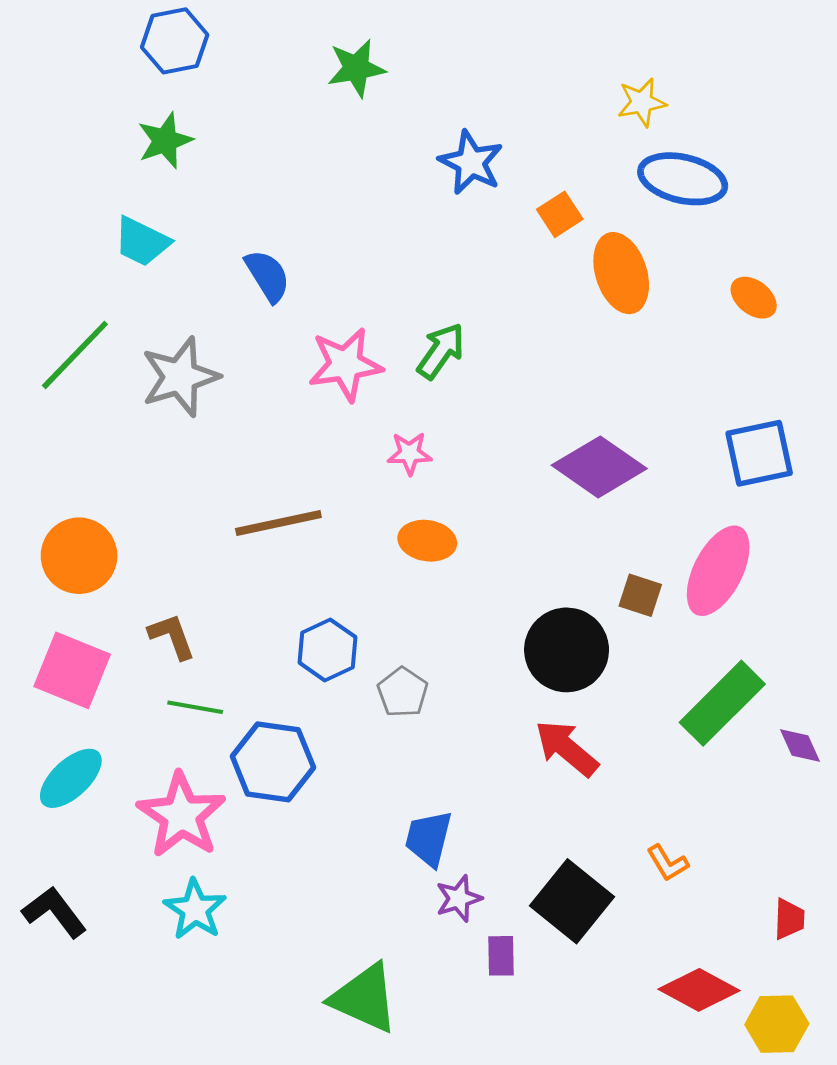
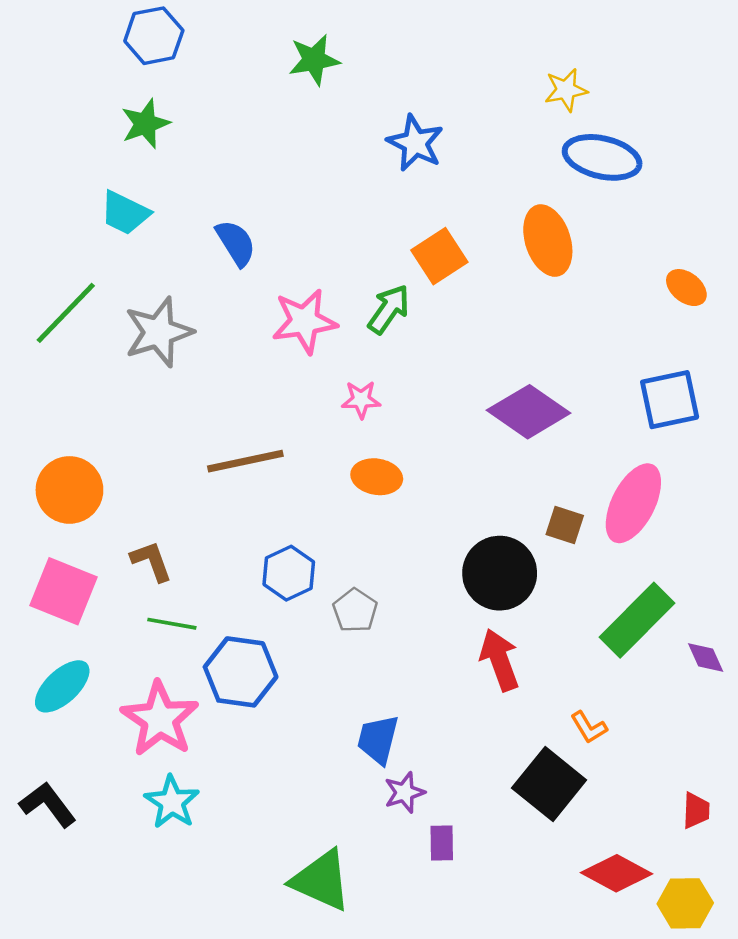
orange square: (560, 214) -> (439, 256), moved, size x1.4
orange ellipse: (754, 298) -> (686, 288), moved
red arrow: (567, 748) -> (500, 660), turned 30
orange L-shape: (668, 863) -> (589, 727), moved
black square: (572, 901) -> (549, 784), moved

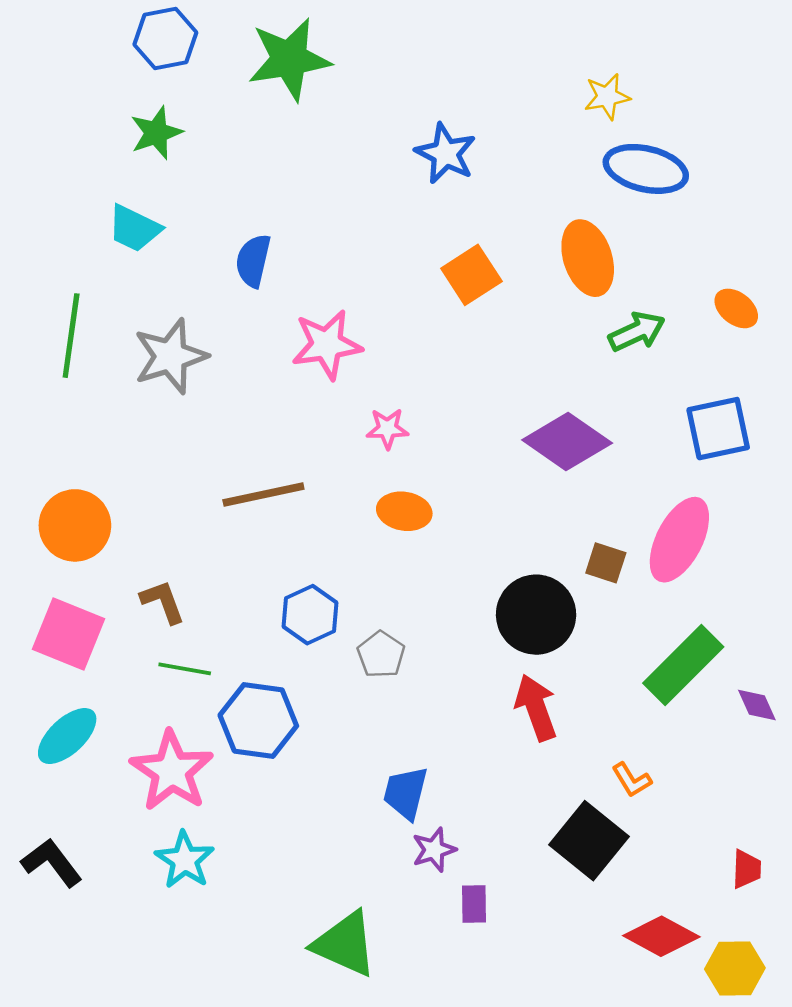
green star: (314, 60) -> (289, 59), moved, size x1.5
blue semicircle: (236, 243) -> (253, 261), turned -135
green arrow: (389, 309) -> (637, 332), moved, turned 30
green line: (66, 313) -> (71, 336), turned -36

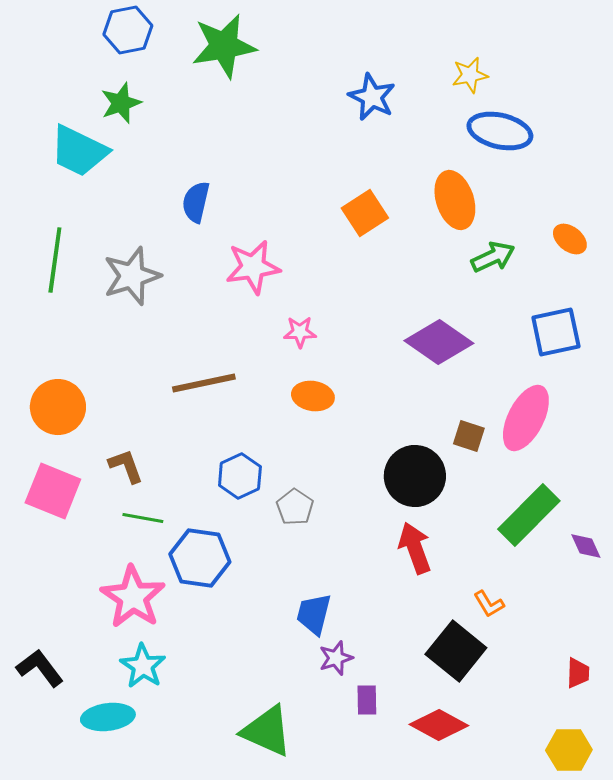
blue star: (446, 153) -> (372, 97), moved
cyan trapezoid: (134, 228) -> (79, 151), moved, size x1.4
cyan ellipse: (67, 736) -> (108, 717), moved, turned 36
red diamond: (661, 936) -> (439, 725), moved

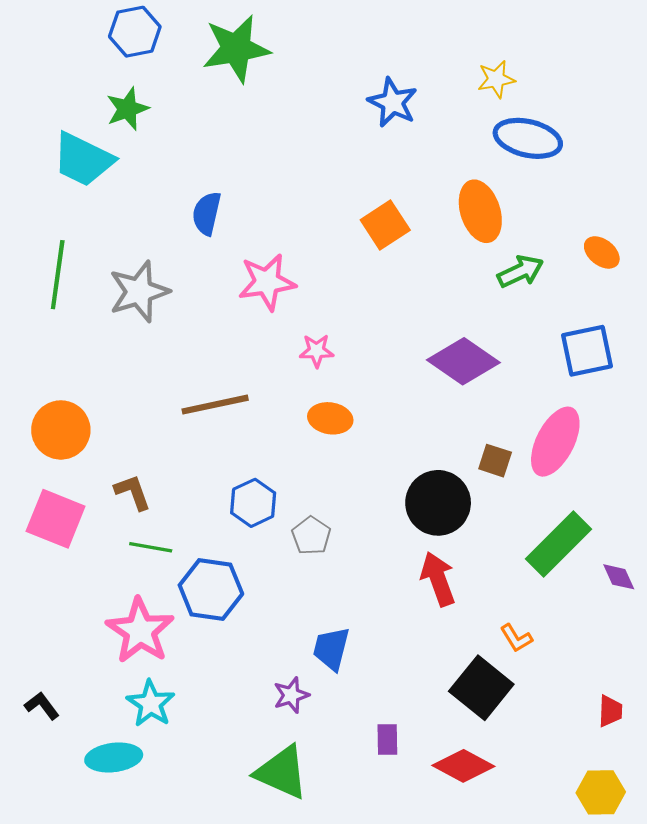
purple star: (336, 658) -> (291, 695), moved
black L-shape: (40, 668) -> (42, 706), size x0.7

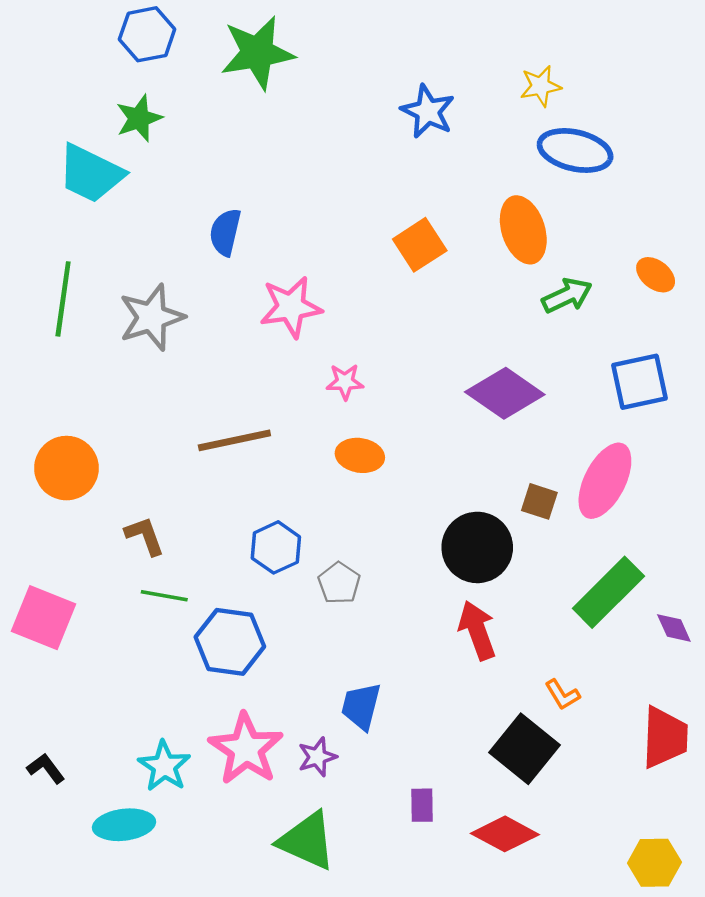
pink square: (56, 519) -> (43, 618), moved
pink star: (140, 631) -> (246, 749), moved
red trapezoid: (610, 711) -> (665, 737), moved, size x1.8

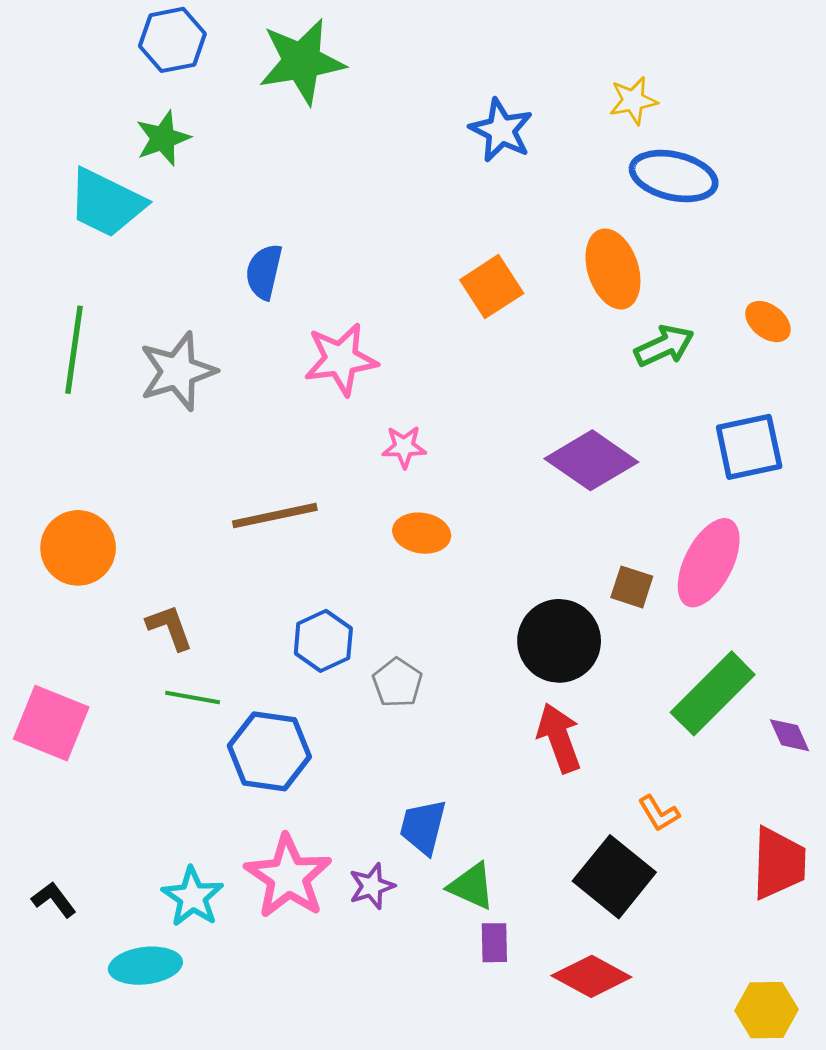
green triangle: (307, 841) -> (471, 886), moved, size x0.7

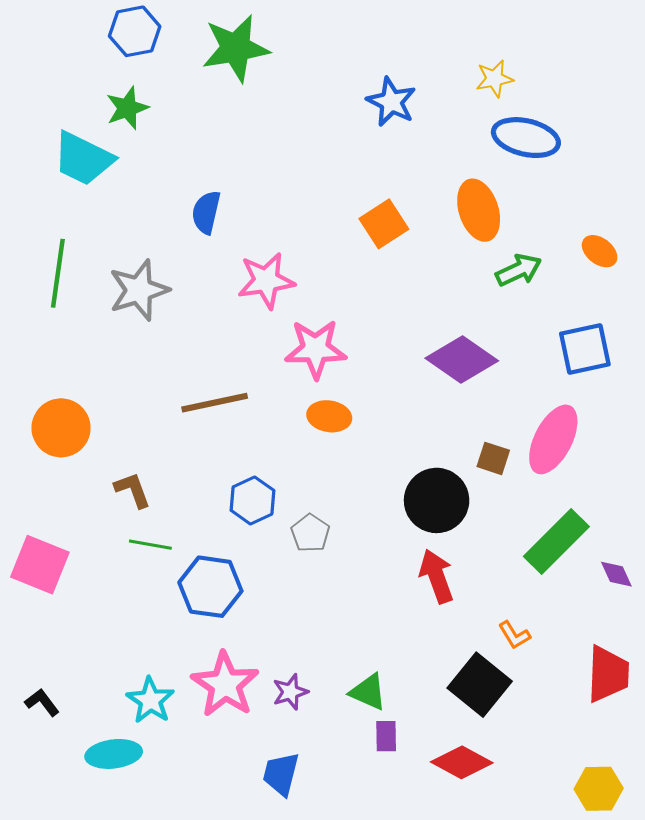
pink star: (404, 447) -> (316, 349), size x1.8
blue trapezoid: (423, 827) -> (281, 774), moved

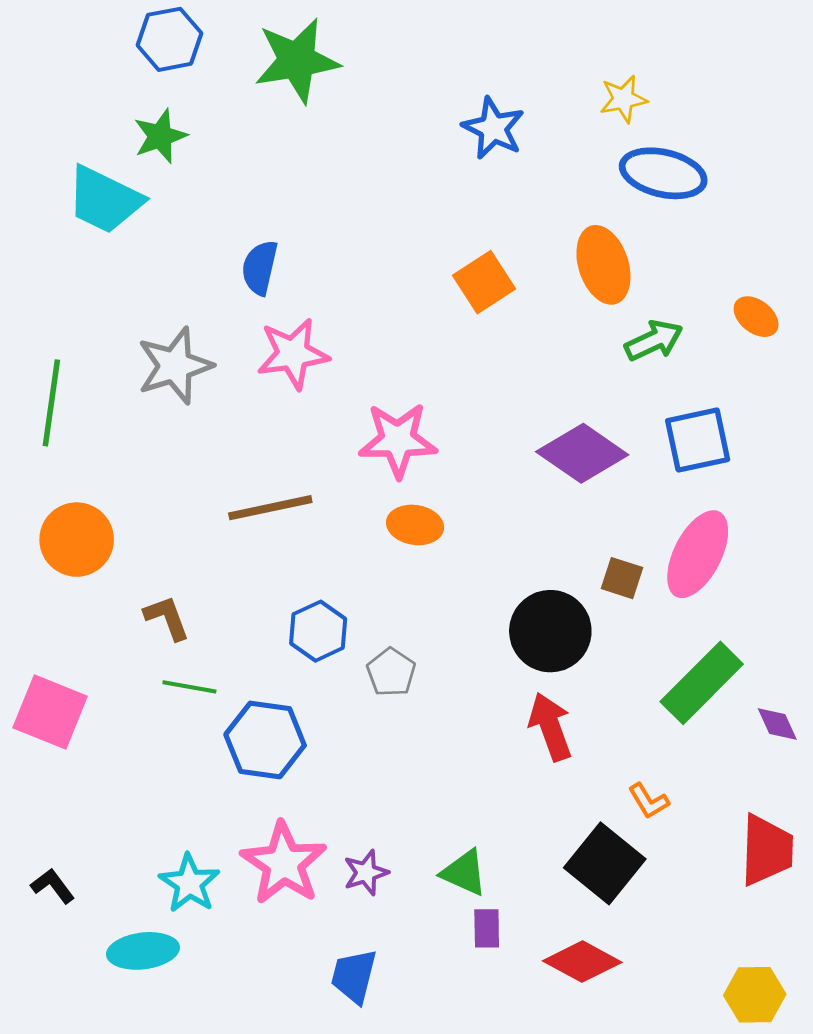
green line: (58, 273) -> (51, 403), moved
pink star: (266, 281) -> (293, 354), moved
blue square: (585, 349) -> (698, 440), moved

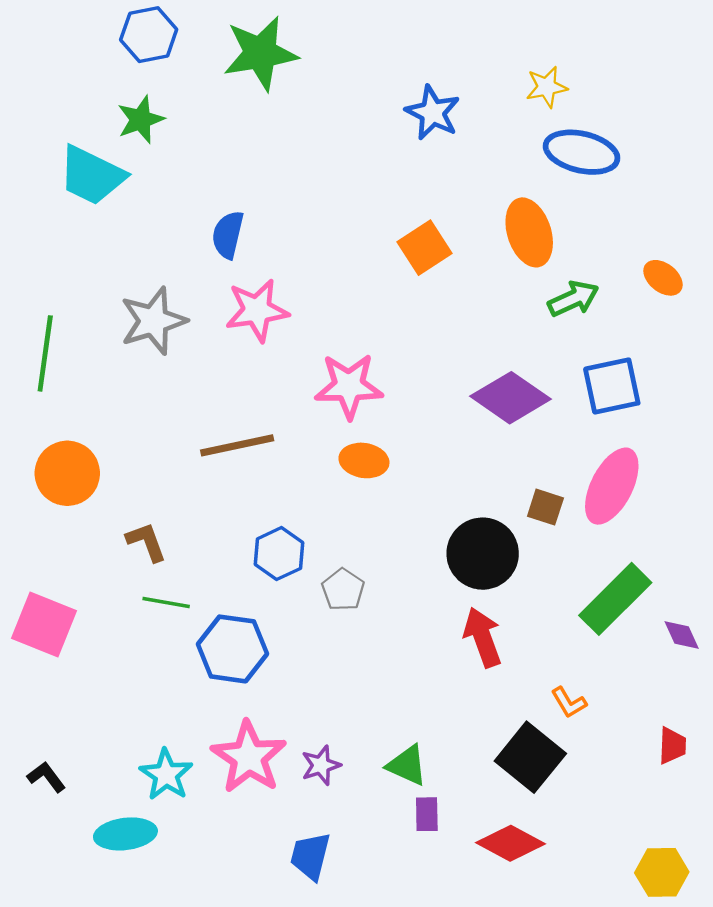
red trapezoid: (767, 850) -> (672, 746), size x0.6

